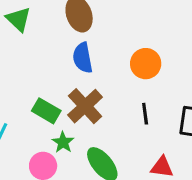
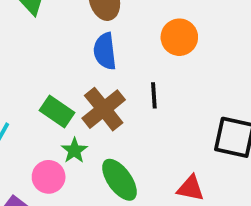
orange circle: (146, 64) -> (179, 37), moved
black line: (145, 114) -> (154, 95), moved

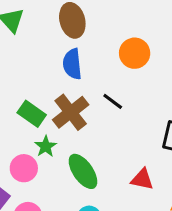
black line: (154, 95) -> (113, 101), turned -50

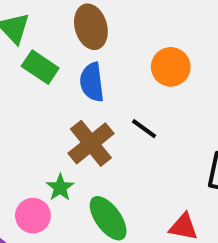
green rectangle: (32, 114) -> (40, 67), moved

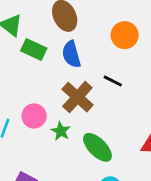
pink circle: (33, 216) -> (34, 116), moved

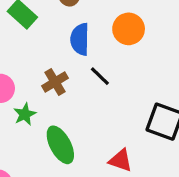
blue semicircle: (71, 54) -> (80, 39), moved
brown cross: (77, 97) -> (55, 82), size x0.7

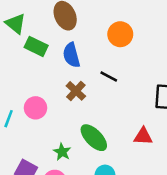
blue semicircle: (80, 39) -> (71, 55), moved
green star: (25, 114) -> (62, 152), moved

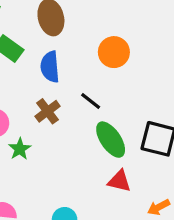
green ellipse: (94, 138) -> (111, 140), moved
green star: (62, 152) -> (20, 149), moved

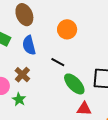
brown cross: (48, 111) -> (22, 75), moved

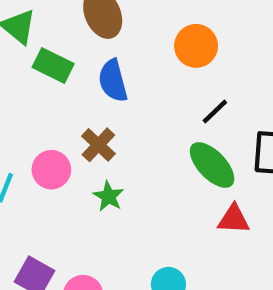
black line: (58, 62) -> (215, 112), moved, turned -72
green star: (19, 99) -> (109, 196), moved

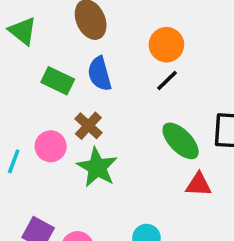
green rectangle: (53, 66) -> (58, 81), moved
black line: (215, 112) -> (167, 80), moved
green star: (109, 196) -> (97, 167), size x1.6

